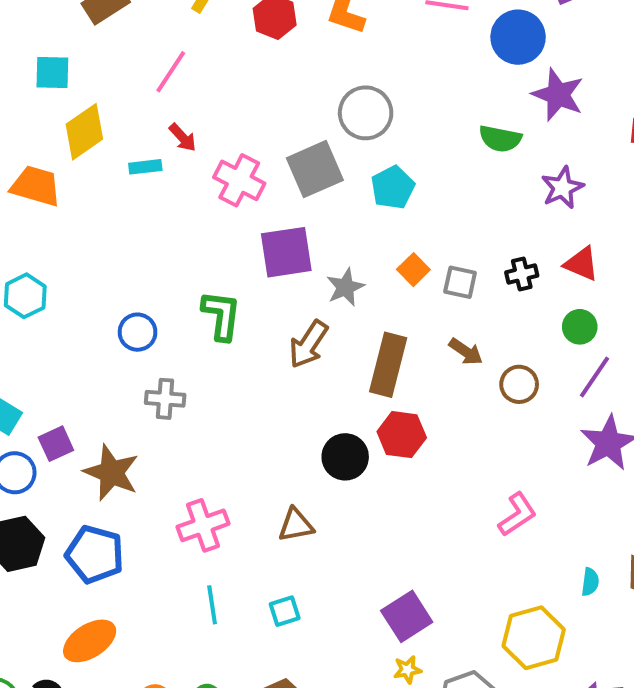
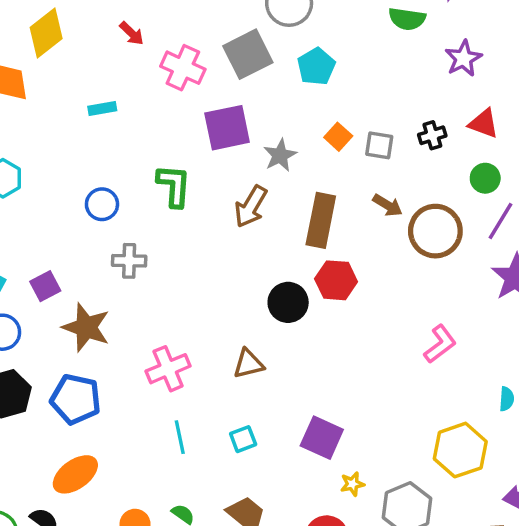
cyan rectangle: (145, 167) -> (102, 108), moved
brown circle: (519, 384) -> (435, 231), size x1.6
purple square: (56, 444) -> (45, 286), moved
purple square: (407, 616) -> (322, 438), moved, turned -30

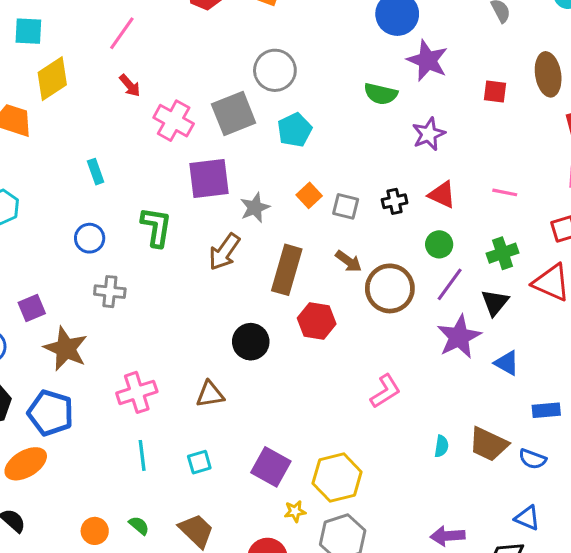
cyan rectangle: (102, 108) -> (96, 172), moved, turned 75
red hexagon: (336, 280) -> (317, 321), moved
yellow hexagon: (460, 450) -> (337, 478), moved
orange ellipse: (75, 474) -> (26, 464), moved

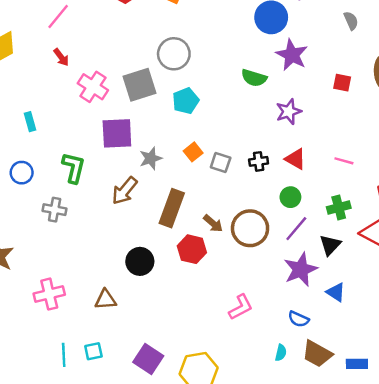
brown arrow: (349, 261) -> (213, 223), moved
gray cross: (110, 292) -> (55, 210), moved
blue rectangle: (546, 410) -> (357, 364), moved
cyan line: (142, 455) -> (64, 355), moved
blue semicircle: (533, 459) -> (299, 319), moved

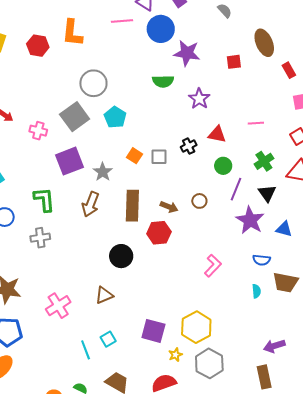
pink cross: (93, 87) -> (38, 131), size x0.7
brown circle: (250, 228) -> (199, 201), size x0.5

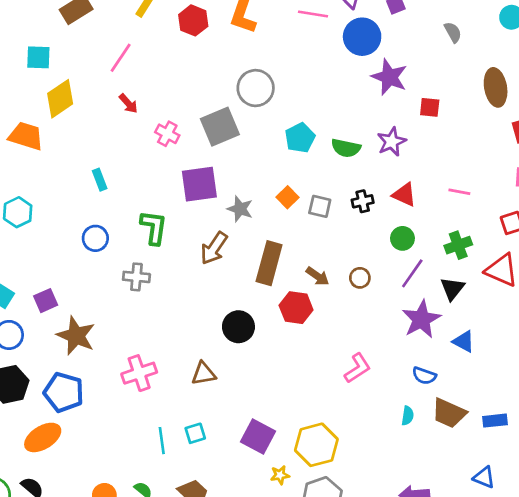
red square: (234, 62) -> (430, 107), moved
green semicircle: (163, 81) -> (346, 148), moved
cyan pentagon: (115, 117) -> (300, 138), moved
gray star: (103, 172) -> (240, 209), turned -30

